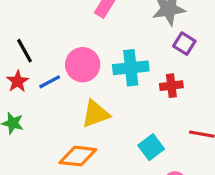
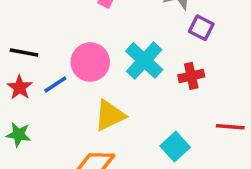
black line: (25, 51) -> (24, 53), turned -45
cyan cross: (131, 68) -> (144, 60), turned -36

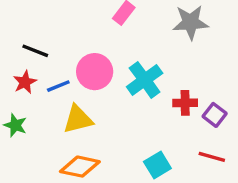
purple square: (201, 28) -> (215, 115), moved
yellow triangle: (110, 115) -> (78, 119), moved

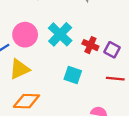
red cross: (185, 103) -> (90, 45), turned 35
cyan square: (157, 165) -> (73, 75), moved, turned -30

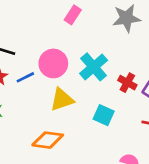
yellow triangle: (19, 69) -> (62, 100), moved

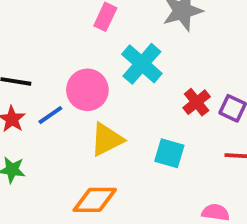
cyan cross: (94, 67) -> (142, 64), moved
red cross: (127, 83) -> (197, 102), turned 30

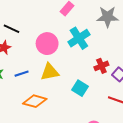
blue line: (50, 115) -> (22, 74), moved

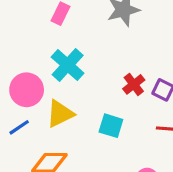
cyan cross: (79, 38) -> (68, 65), moved
pink circle: (47, 44) -> (27, 90), moved

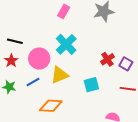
cyan square: (111, 126) -> (91, 85), turned -35

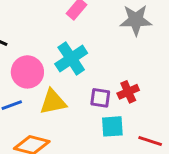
purple square: (126, 64) -> (100, 98), moved, turned -32
cyan square: (91, 85) -> (112, 126), moved

